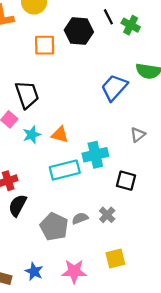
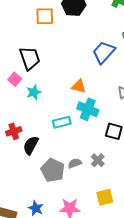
orange triangle: (60, 135) -> (79, 86), moved
cyan cross: (95, 155) -> (88, 109), turned 35
cyan rectangle: (65, 170) -> (62, 122), size x0.7
black semicircle: (18, 205) -> (31, 145), moved

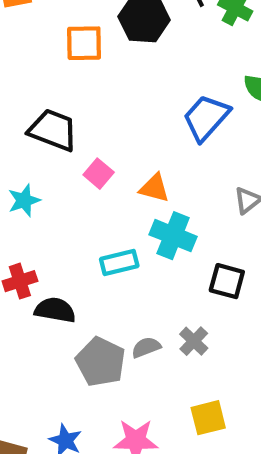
black trapezoid: (30, 58) -> (53, 130), turned -50
pink square: (15, 79) -> (99, 174), moved
cyan star: (34, 92) -> (24, 200), moved
black semicircle: (31, 145) -> (55, 310), turned 72

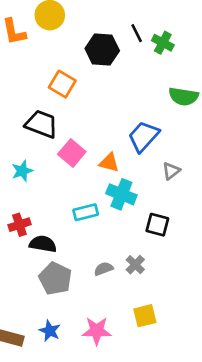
orange square: (84, 43) -> (62, 84), moved, turned 32
blue trapezoid: (206, 118) -> (144, 136), moved
pink square: (99, 174) -> (72, 153), size x1.4
gray pentagon: (101, 362) -> (55, 278), moved

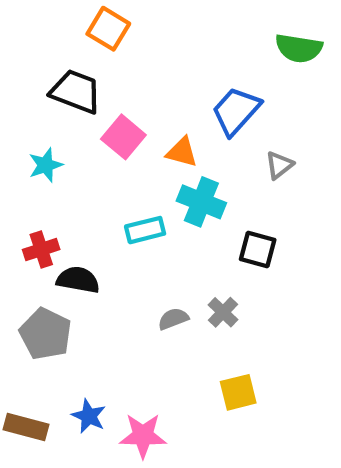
gray pentagon: (55, 278) -> (46, 334), moved
pink star: (97, 331) -> (143, 436), moved

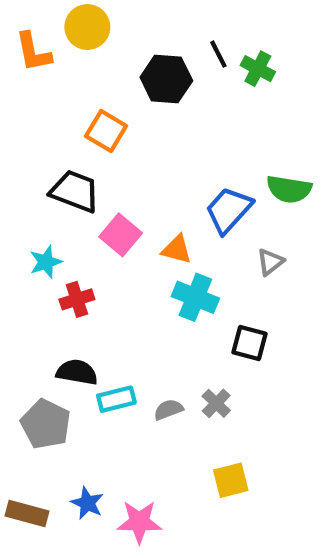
green semicircle: (299, 48) -> (289, 189), moved
cyan rectangle: (145, 230) -> (116, 399), moved
red cross: (41, 249) -> (77, 299), moved

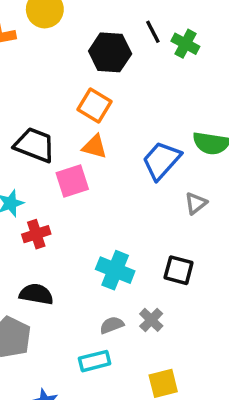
orange square: (106, 131) -> (95, 105), moved
pink square: (121, 235) -> (72, 181), turned 32
orange triangle: (177, 249) -> (95, 147), moved
cyan cross: (195, 297) -> (115, 270), moved
cyan rectangle: (116, 399) -> (95, 361), moved

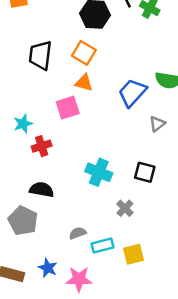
black trapezoid: (35, 145) -> (40, 55), moved, turned -104
gray semicircle: (112, 325) -> (78, 233), moved
cyan rectangle: (95, 361) -> (102, 246), moved

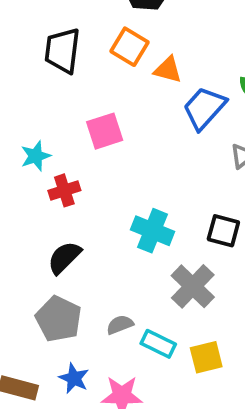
orange triangle: (84, 83) -> (168, 70), moved
black semicircle: (42, 190) -> (64, 258), turned -55
gray cross: (125, 208) -> (193, 286), size x1.6
gray pentagon: (23, 221) -> (59, 319), moved
cyan rectangle: (102, 246) -> (158, 344), turned 40

